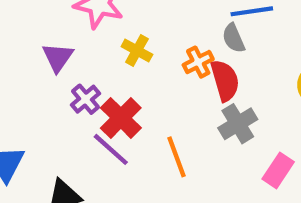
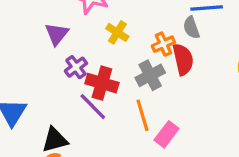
red cross: (121, 118) -> (102, 83), turned -32
gray cross: (238, 124) -> (150, 75), moved
pink rectangle: (278, 170) -> (167, 134), moved

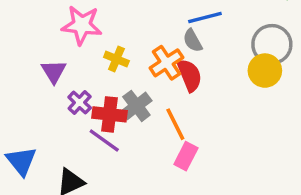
orange cross: (163, 44) -> (166, 63), size x1.4
gray cross: (150, 75) -> (136, 106), moved
orange line: (142, 115) -> (175, 124), moved

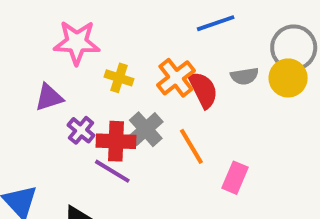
gray semicircle: (193, 41) -> (245, 76), moved, turned -65
purple triangle: (54, 71) -> (49, 97), turned 48
pink rectangle: (186, 156) -> (235, 178), moved

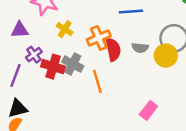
gray cross: (146, 129) -> (73, 64), turned -35
purple line: (112, 171) -> (16, 75), moved, turned 65
pink rectangle: (235, 178) -> (148, 110), moved

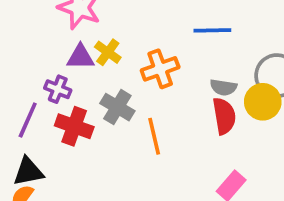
purple triangle: (20, 30) -> (80, 57), moved
red semicircle: (113, 49) -> (224, 116), moved
purple cross: (34, 55) -> (58, 89), turned -35
red cross: (53, 67) -> (74, 126), moved

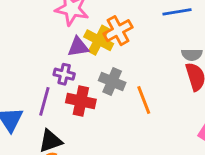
yellow cross: (108, 52) -> (99, 40), size x1.4
orange cross: (160, 69) -> (118, 31), moved

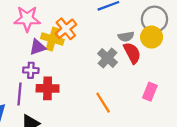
gray cross: (112, 81) -> (107, 58), moved, turned 30
orange line: (144, 100) -> (103, 103), moved

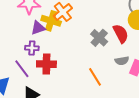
gray semicircle: (126, 37) -> (122, 61), moved
purple line: (20, 94) -> (22, 69), turned -42

